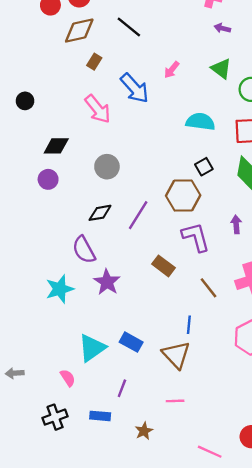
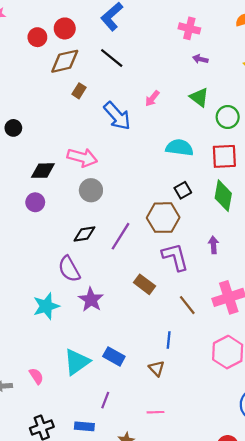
pink arrow: (98, 109) -> (82, 157), moved, turned -36
brown triangle: (176, 355) -> (157, 368), size x0.6
pink semicircle: (68, 378) -> (36, 376), moved

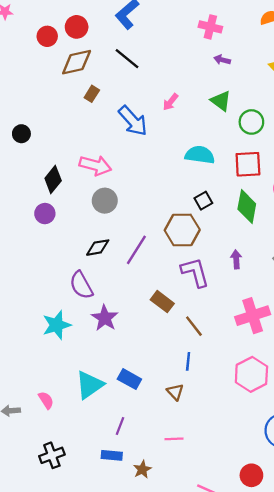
black diamond: (43, 171) -> (53, 179), turned -50
brown line: (187, 305) -> (194, 326), moved
blue rectangle: (84, 426) -> (112, 455), moved

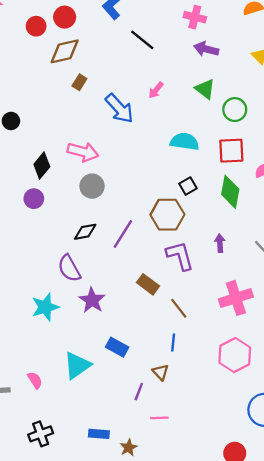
black line: (127, 59) -> (142, 40), moved
purple arrow: (222, 60) -> (206, 49), size x1.5
blue rectangle: (129, 379) -> (117, 347), moved
purple line: (120, 426) -> (139, 392), moved

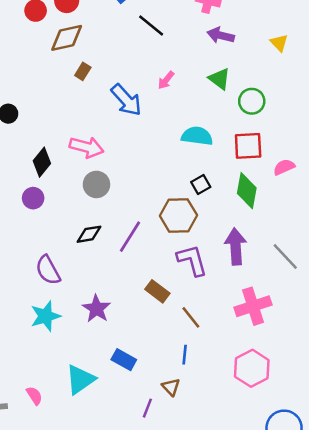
purple arrow: (220, 243) -> (236, 247), size x1.8
purple semicircle: (69, 268) -> (48, 270), moved

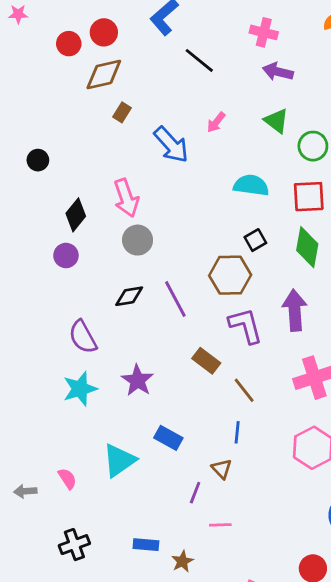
pink arrow: (87, 147) -> (126, 198), turned 56
purple line: (130, 237) -> (175, 299), turned -60

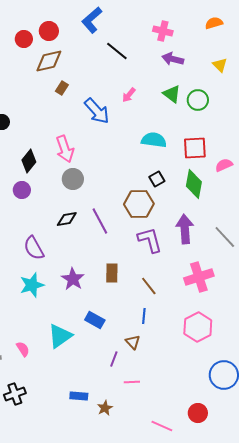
green circle: (313, 146) -> (198, 100), moved
brown rectangle: (206, 361) -> (112, 273), moved, turned 54
black cross: (74, 545) -> (15, 394), moved

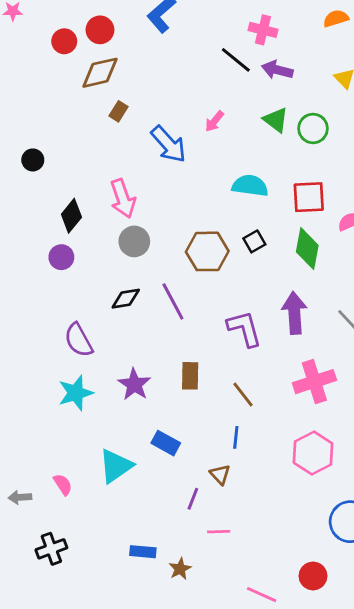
black line: (117, 51) -> (236, 60), moved
brown hexagon: (139, 204) -> (207, 251), moved

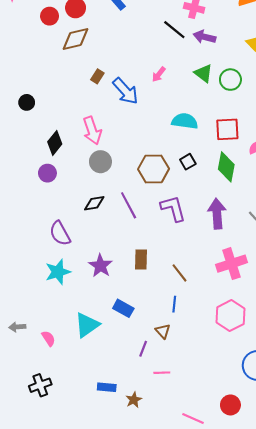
brown rectangle: (119, 111) -> (97, 76), moved
purple L-shape: (244, 329) -> (173, 208), moved
gray arrow: (20, 497) -> (17, 327), moved

